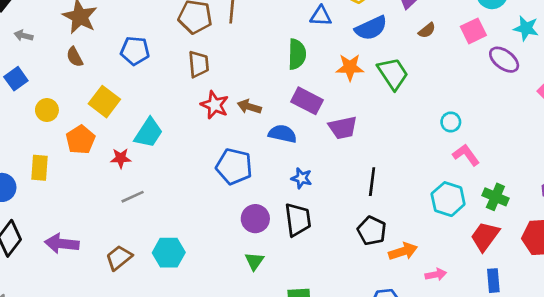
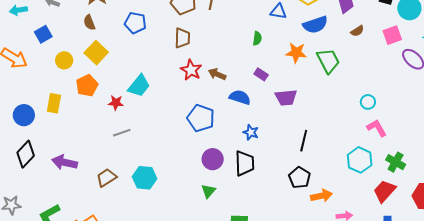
green semicircle: (297, 54) -> (257, 38), size x0.6
purple rectangle: (307, 101) -> (261, 74), size x0.6
yellow square: (104, 102) -> (96, 53), moved

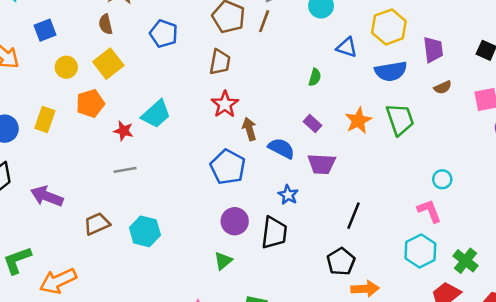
orange star: (296, 53) -> (358, 120), moved, turned 30
brown arrow: (217, 74) -> (249, 129), moved, turned 42
purple trapezoid: (286, 98) -> (322, 164), moved
pink L-shape: (377, 128) -> (429, 211), moved

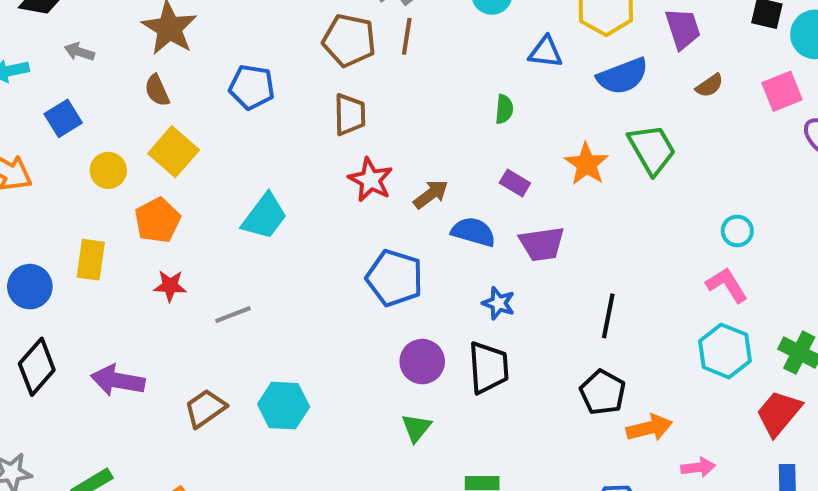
brown arrow: (249, 129) -> (431, 194), moved, turned 80
red star: (123, 131) -> (170, 286), moved

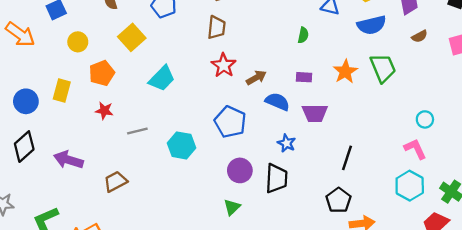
yellow square: (174, 152) -> (132, 37), moved
purple rectangle: (515, 183) -> (304, 77), turned -35
cyan hexagon: (284, 406) -> (182, 145), moved

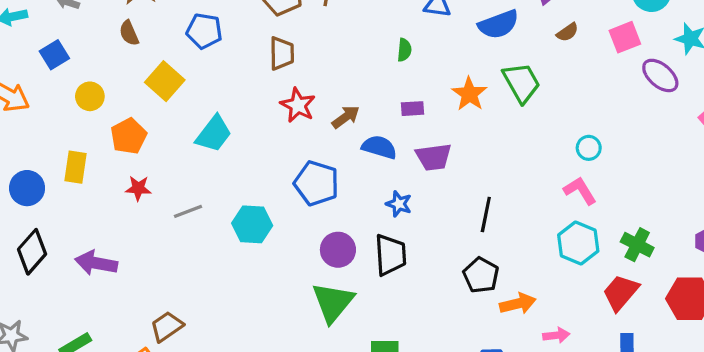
brown trapezoid: (115, 181) -> (167, 327), moved
green triangle: (232, 207) -> (333, 302), size x1.8

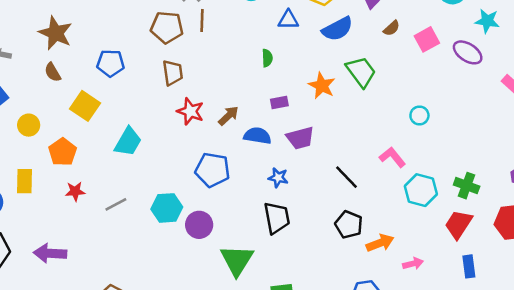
pink square: (625, 37) -> (427, 39), moved
pink L-shape: (580, 191) -> (392, 157), moved
black line: (486, 215) -> (347, 177), turned -48
purple circle: (338, 250) -> (199, 225), moved

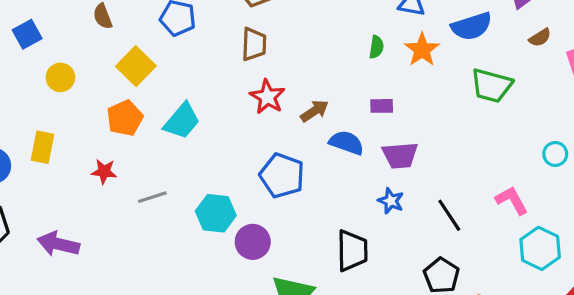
green trapezoid: (361, 72) -> (491, 86), turned 132
orange star: (322, 86) -> (422, 50), moved
orange pentagon: (63, 152) -> (125, 118), moved
blue star: (278, 178) -> (391, 201), moved

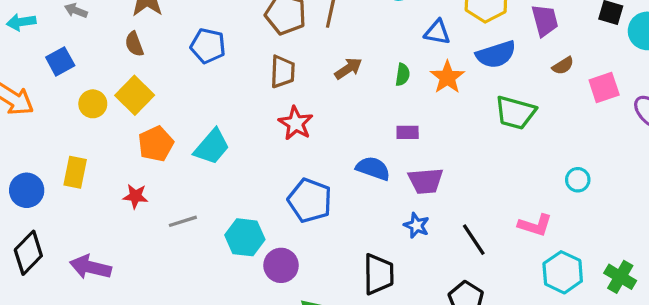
yellow square: (136, 66) -> (135, 95), moved
brown arrow: (314, 111) -> (348, 68), moved
pink L-shape: (512, 200) -> (535, 225), turned 136

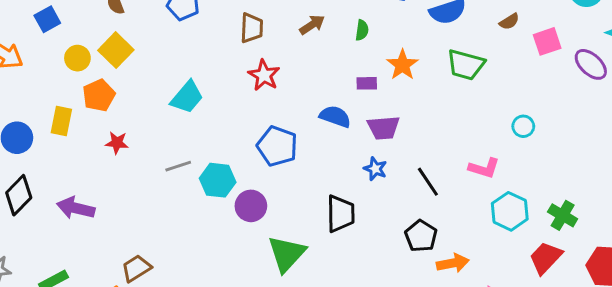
orange star: (447, 77) -> (402, 65), moved
orange pentagon: (156, 144) -> (99, 95), moved
gray line: (183, 221) -> (178, 166), moved

